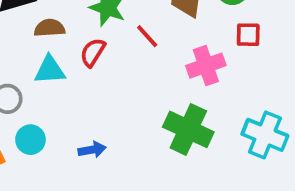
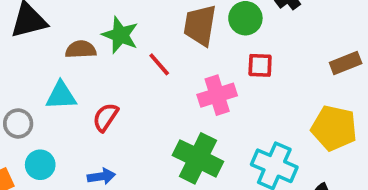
brown semicircle: (49, 28) -> (81, 49), moved
red semicircle: (93, 52) -> (105, 117), moved

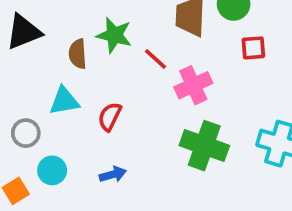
brown semicircle: (81, 49) -> (78, 54), turned -84
pink cross: (217, 95) -> (193, 85), moved

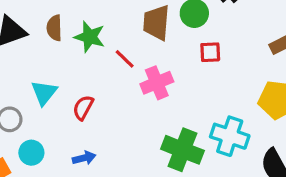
brown semicircle: (78, 54) -> (54, 28), moved
cyan triangle: (64, 101) -> (44, 93), turned -44
green cross: (204, 146) -> (182, 150), moved

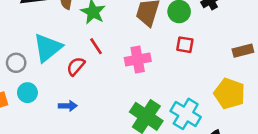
red line: (125, 59) -> (96, 46), moved
cyan triangle: (44, 93) -> (48, 48), size x1.4

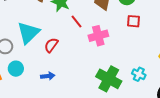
red line: (96, 46) -> (77, 21), moved
cyan cross: (186, 114) -> (139, 74), size x0.6

